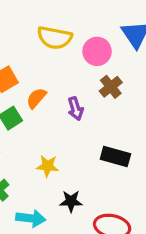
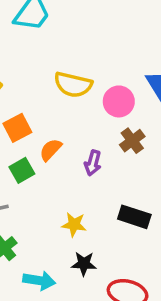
purple arrow: (76, 109) -> (93, 163), turned 30
yellow star: (48, 166) -> (74, 225), moved

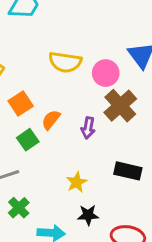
brown cross: (132, 141) -> (120, 106), size x1.5
yellow star: (74, 225) -> (77, 182), turned -30

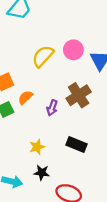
yellow semicircle: (65, 62) -> (43, 56), turned 115
pink circle: (106, 73) -> (73, 50), moved

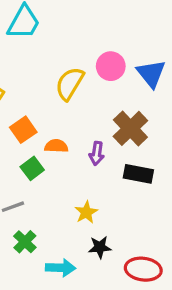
orange semicircle: (25, 97) -> (56, 146), turned 56
black rectangle: (76, 145) -> (138, 174), moved

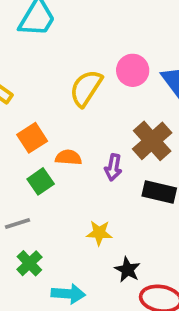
yellow star: (86, 212) -> (99, 233), turned 30
black star: (100, 247) -> (127, 270), moved, turned 30

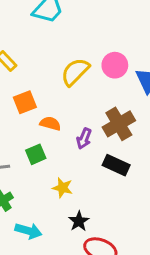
green square: (41, 181) -> (36, 154), moved

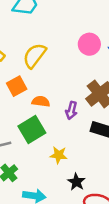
yellow semicircle: (75, 72) -> (35, 56), moved
green square: (36, 154) -> (32, 129), size x1.5

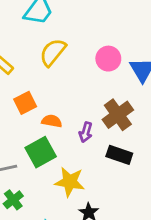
yellow semicircle: (35, 56) -> (53, 52), moved
yellow star: (59, 155) -> (70, 182), size x1.5

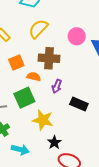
brown cross: (118, 115) -> (49, 58), moved, turned 35

